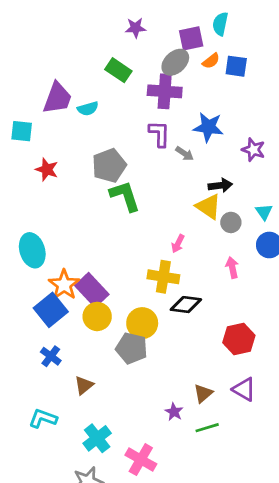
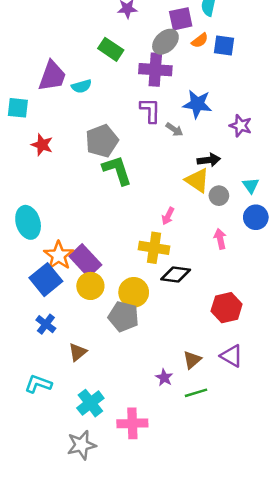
pink cross: (141, 460) -> (132, 423), turned -32

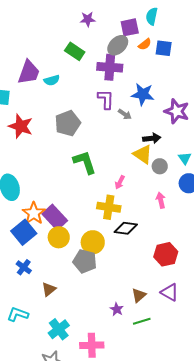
purple star: (241, 126) -> (177, 111), size x1.4
red star: (42, 145) -> (21, 126), size x1.4
green L-shape: (117, 170) -> (85, 162), moved

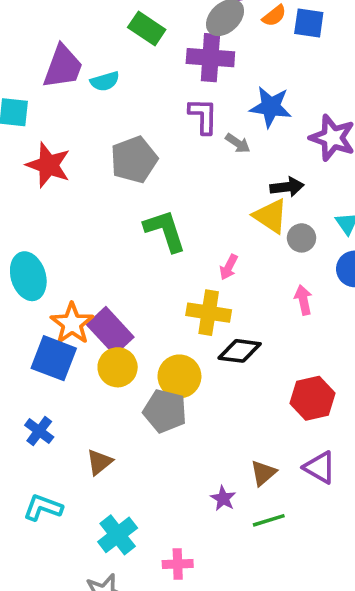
blue square: (24, 232) -> (54, 358), turned -30
blue cross: (24, 267) -> (39, 431), moved
pink cross: (92, 345) -> (178, 564), size x0.7

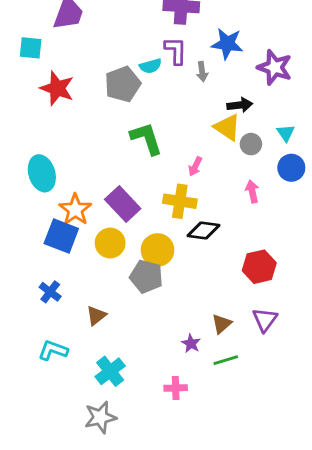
cyan semicircle: (105, 81) -> (151, 66), moved
gray arrow: (238, 143) -> (202, 72), turned 48
purple rectangle: (110, 331) -> (123, 204), moved
purple triangle: (320, 467) -> (265, 320), turned 36
pink cross: (178, 564) -> (176, 388), moved

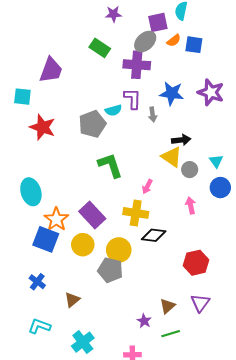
purple star: (275, 67) -> (211, 92), moved

